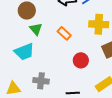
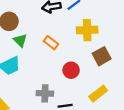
gray cross: (41, 81) -> (45, 93), moved

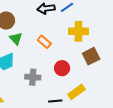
gray cross: (45, 93) -> (33, 77), moved
yellow rectangle: (98, 94) -> (76, 92), moved

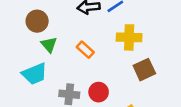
red circle: (62, 68) -> (99, 92), moved

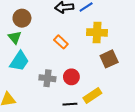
green triangle: (49, 45) -> (15, 37), moved
cyan trapezoid: (35, 74) -> (19, 61), turned -35

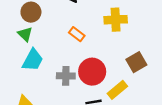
brown square: (109, 59) -> (136, 62), moved
red circle: (71, 77) -> (92, 72), size x1.5

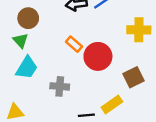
yellow cross: (116, 20) -> (139, 30), moved
red circle: (92, 72) -> (98, 56), moved

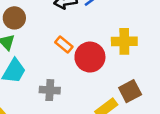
yellow cross: (139, 30) -> (124, 41), moved
brown square: (134, 77) -> (130, 91), moved

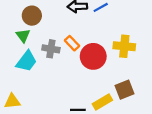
gray cross: (50, 90) -> (51, 49), moved

